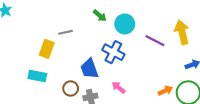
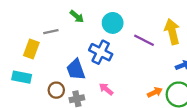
green arrow: (100, 16) -> (77, 16), moved

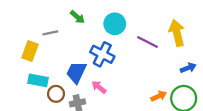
blue trapezoid: (76, 70) -> (76, 72), turned 45
cyan rectangle: (22, 77) -> (38, 80), moved
pink arrow: (106, 89) -> (99, 87), moved

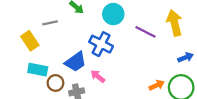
yellow rectangle: (30, 51) -> (30, 41), turned -54
blue trapezoid: (76, 72) -> (75, 62), turned -150

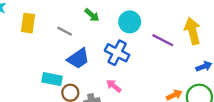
gray line: (50, 23) -> (65, 31), turned 40
yellow rectangle: (30, 41) -> (28, 23), moved, turned 42
blue trapezoid: (75, 62) -> (78, 58), moved

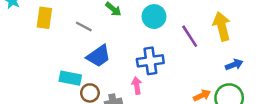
purple line: (163, 40) -> (190, 36), turned 30
blue cross: (117, 53) -> (150, 61), moved, turned -35
pink arrow: (114, 86) -> (137, 86), turned 42

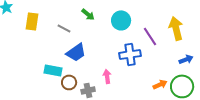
blue cross: (150, 61) -> (130, 54), moved

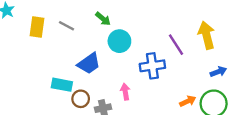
cyan circle: (121, 20) -> (119, 41), moved
gray line: (64, 28) -> (67, 26), moved

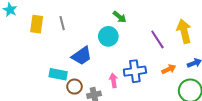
green arrow: (103, 19) -> (120, 17), moved
gray line: (67, 26) -> (62, 23), turned 48
blue cross: (152, 66) -> (135, 71), moved
orange arrow: (188, 101) -> (169, 69), moved

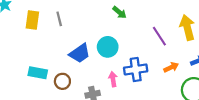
cyan circle: (108, 36) -> (108, 47), moved
cyan rectangle: (58, 74) -> (38, 73), moved
brown circle: (75, 87) -> (62, 81), moved

